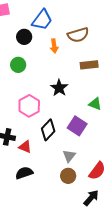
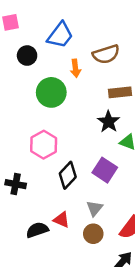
black circle: (24, 37) -> (27, 56), moved
green circle: (18, 65) -> (51, 92), moved, size x1.5
black star: (59, 88) -> (109, 122), moved
red triangle: (25, 147) -> (61, 220), moved

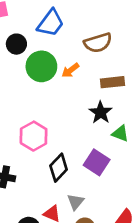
orange arrow: (75, 68) -> (70, 70), moved, turned 60
green circle: (51, 92) -> (41, 66), moved
gray triangle: (95, 208) -> (76, 202), moved

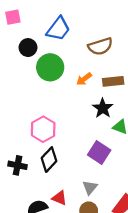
orange arrow: (70, 70) -> (84, 79), moved
black diamond: (59, 168) -> (49, 160), moved
gray triangle: (76, 202) -> (90, 188), moved

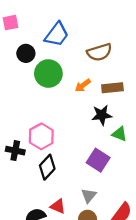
black star: (103, 108) -> (102, 115), turned 30
black cross: (18, 165) -> (15, 151), moved

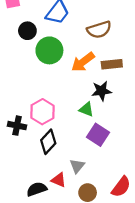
orange arrow: (83, 85) -> (83, 62), size x1.5
green triangle: (120, 134) -> (86, 109), moved
gray triangle: (89, 196) -> (77, 166), moved

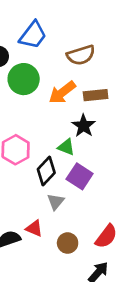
black star: (101, 91) -> (84, 126), turned -30
black diamond: (48, 142) -> (46, 171), moved
gray triangle: (77, 166) -> (56, 202), moved

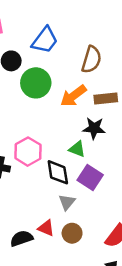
brown semicircle: (81, 55) -> (91, 60), turned -56
black star: (84, 126) -> (94, 128), turned -30
black diamond: (46, 171) -> (58, 172), turned -52
brown circle: (68, 243) -> (72, 233), moved

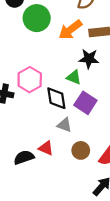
gray triangle: (67, 202) -> (65, 125), turned -49
brown circle: (72, 233) -> (81, 150), moved

